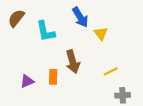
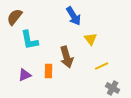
cyan L-shape: (46, 31) -> (30, 40), moved
yellow triangle: (101, 33) -> (91, 39), moved
gray cross: (123, 95) -> (113, 88), turned 32

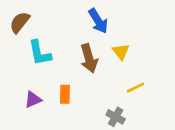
brown arrow: (67, 57) -> (89, 58), moved
gray cross: (113, 88) -> (116, 117), moved

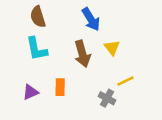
brown semicircle: (20, 22) -> (38, 17), moved, turned -55
gray cross: (116, 117) -> (107, 98), moved

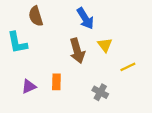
cyan L-shape: (37, 49) -> (17, 43), moved
yellow line: (125, 81) -> (128, 67), moved

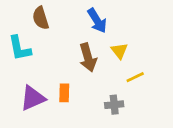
yellow line: (128, 67) -> (135, 77), moved
purple triangle: (29, 86) -> (33, 98), size x1.5
gray cross: (100, 92) -> (114, 105), turned -35

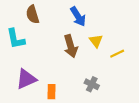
yellow line: (135, 77) -> (117, 54), moved
orange rectangle: (64, 93) -> (52, 92), moved
gray cross: (114, 105) -> (92, 84), turned 32

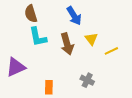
cyan L-shape: (16, 39) -> (38, 37), moved
purple triangle: (26, 79) -> (16, 67), moved

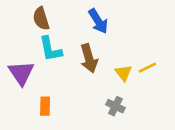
yellow triangle: (91, 39) -> (123, 73), moved
purple triangle: (16, 67) -> (21, 73), moved, turned -40
orange rectangle: (49, 87) -> (45, 106), moved

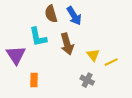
brown semicircle: (41, 19) -> (51, 14), moved
yellow line: (147, 68) -> (111, 62), moved

